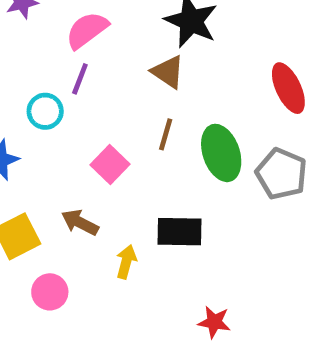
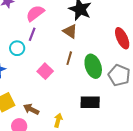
brown arrow: (80, 222) -> (31, 109), moved
black rectangle: (180, 232) -> (90, 102), moved
yellow arrow: (126, 262) -> (58, 120), moved

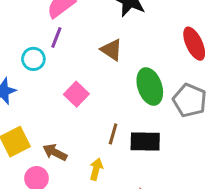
brown triangle: (70, 31) -> (112, 50), moved
brown line: (69, 58) -> (113, 134), moved

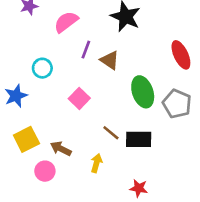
purple line: (56, 38) -> (86, 50), moved
brown line: (113, 134) -> (111, 133), turned -66

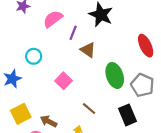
purple line: (86, 50) -> (73, 33), moved
black rectangle: (139, 139) -> (127, 115), moved, turned 66

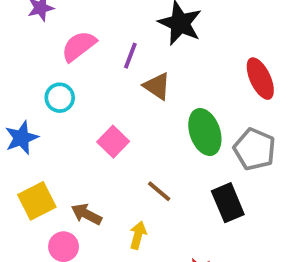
pink semicircle: (53, 19) -> (79, 46), moved

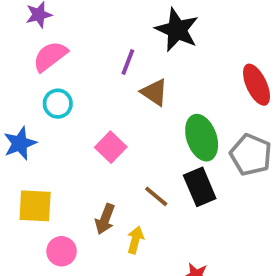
pink semicircle: (79, 46) -> (50, 56), moved
yellow square: (37, 201) -> (35, 206), turned 30
black rectangle: (228, 203) -> (200, 187), moved
brown arrow: (86, 214) -> (105, 219), moved, turned -96

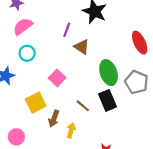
yellow square: (35, 206) -> (36, 103), moved, turned -30
pink circle: (62, 251) -> (16, 137), moved

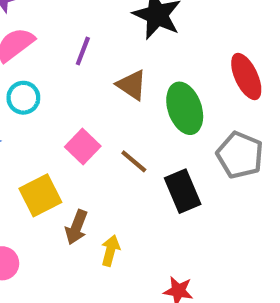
purple line: (67, 30) -> (83, 51), moved
green ellipse: (109, 73) -> (185, 108), moved
brown line: (83, 106) -> (134, 161), moved

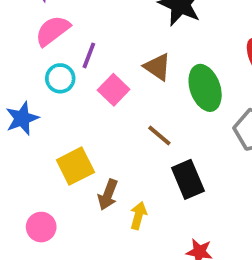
purple line: (83, 51) -> (89, 55), moved
pink square: (83, 147) -> (114, 90), moved
black rectangle: (183, 191) -> (188, 179), moved

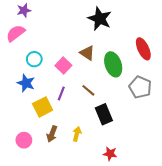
pink semicircle: (53, 31) -> (16, 33), moved
purple line: (89, 55) -> (61, 93), moved
blue star: (22, 118) -> (26, 83), moved, turned -30
brown arrow: (108, 195) -> (52, 134), moved

